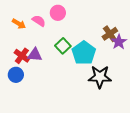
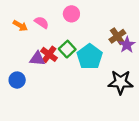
pink circle: (58, 13) -> (71, 14), moved
red cross: (22, 56) -> (49, 54), moved
black star: (100, 77) -> (121, 82), moved

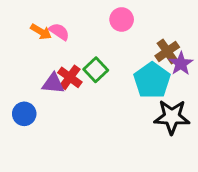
pink circle: (71, 14) -> (122, 19), moved
orange arrow: (20, 26) -> (41, 32), moved
cyan pentagon: (90, 57) -> (152, 80), moved

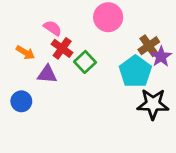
pink circle: (122, 19) -> (108, 17), size x1.4
orange arrow: (41, 32) -> (25, 52), moved
red cross: (70, 77) -> (62, 48), moved

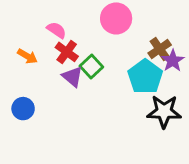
purple triangle: (47, 74) -> (72, 77), moved, turned 35

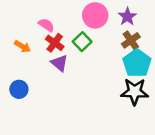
purple star: (173, 61) -> (127, 17), moved
green square: (91, 66) -> (82, 42), moved
cyan pentagon: (145, 77) -> (137, 63), moved

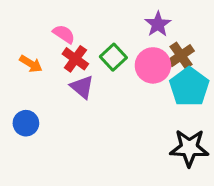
pink circle: (95, 15) -> (153, 65), moved
purple star: (127, 17) -> (158, 24), moved
black star: (135, 92) -> (189, 148), moved

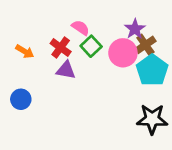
purple star: (158, 24) -> (135, 29), moved
pink semicircle: (64, 34) -> (80, 28), moved
purple triangle: (82, 87) -> (66, 70), turned -30

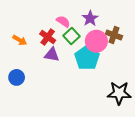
purple star: (135, 29) -> (90, 18), moved
brown cross: (145, 45) -> (114, 35), turned -35
cyan pentagon: (152, 70) -> (87, 58), moved

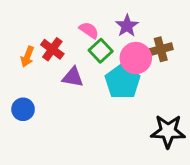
brown cross: (114, 35) -> (161, 49), turned -35
red cross: (48, 37) -> (52, 49), moved
orange arrow: (20, 40) -> (27, 57), turned 80

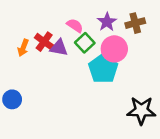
brown cross: (161, 49) -> (135, 23), moved
purple triangle: (73, 77) -> (59, 48), moved
blue circle: (23, 109) -> (12, 99), moved

